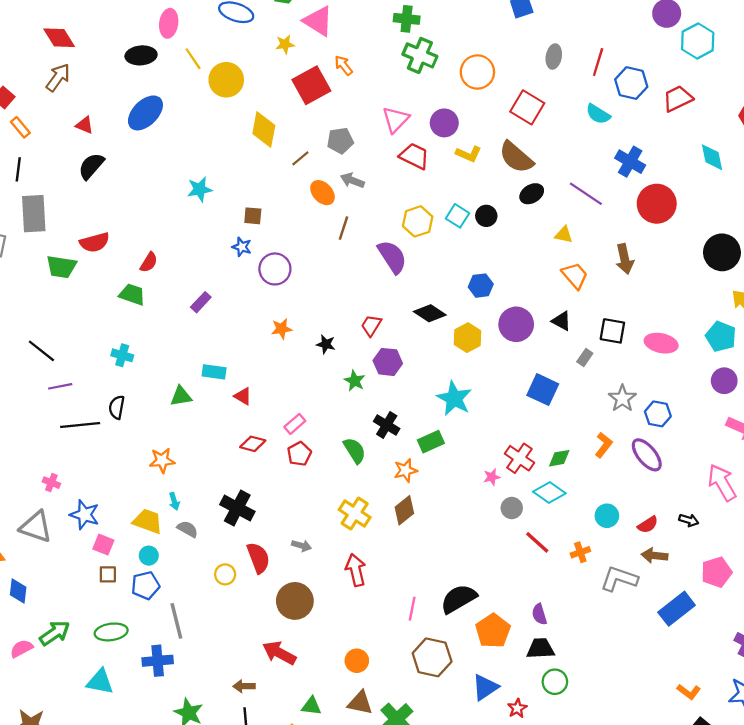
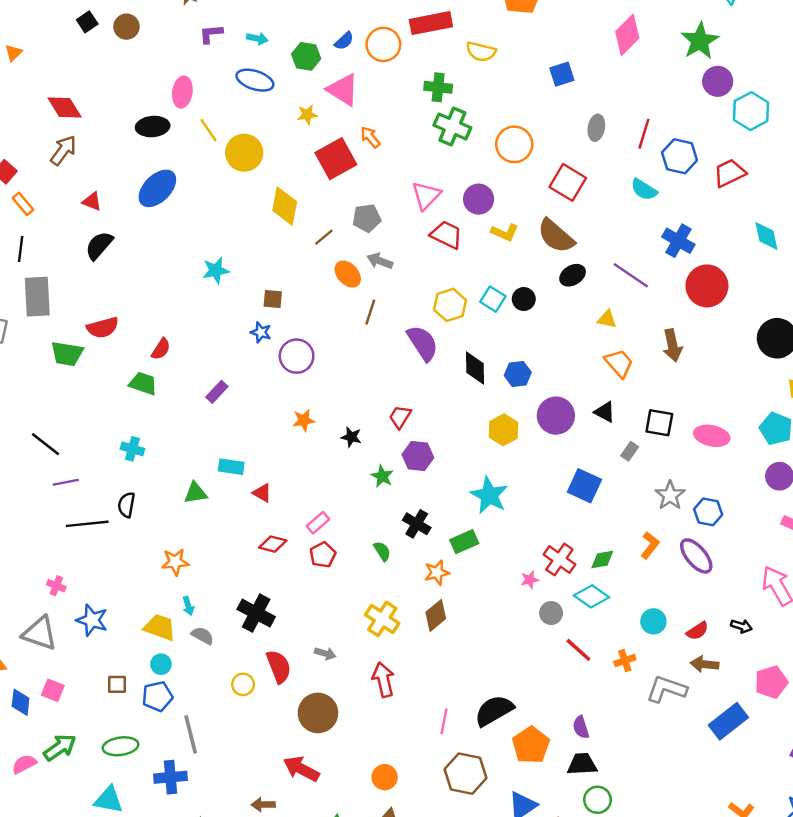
black diamond: (430, 313) -> (475, 368), moved, turned 56
green semicircle: (355, 450) -> (382, 551), size x0.7
pink square: (103, 545) -> (53, 690), moved

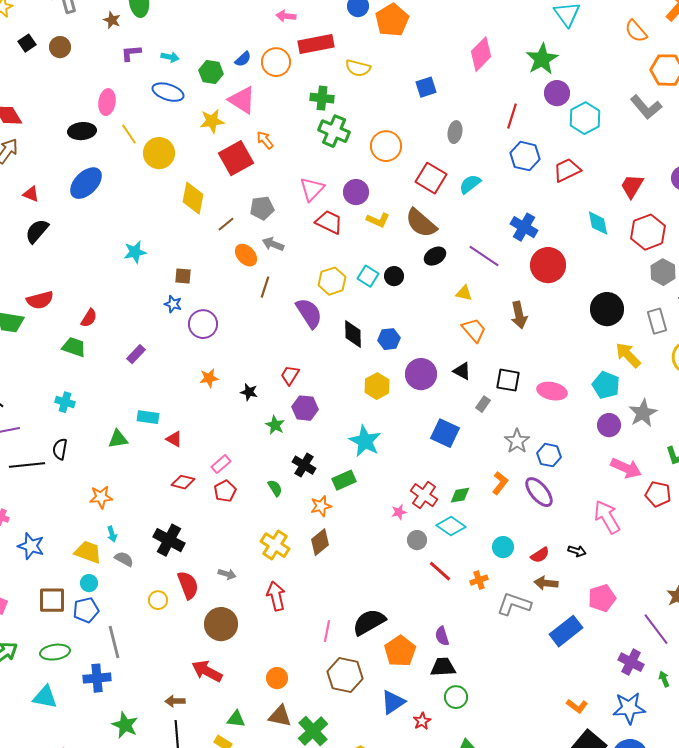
yellow star: (307, 115) -> (212, 121), size x1.4
red line: (644, 134) -> (512, 116), moved
cyan semicircle: (644, 190) -> (470, 184), moved, turned 110
brown square: (117, 684) -> (52, 600), size x1.6

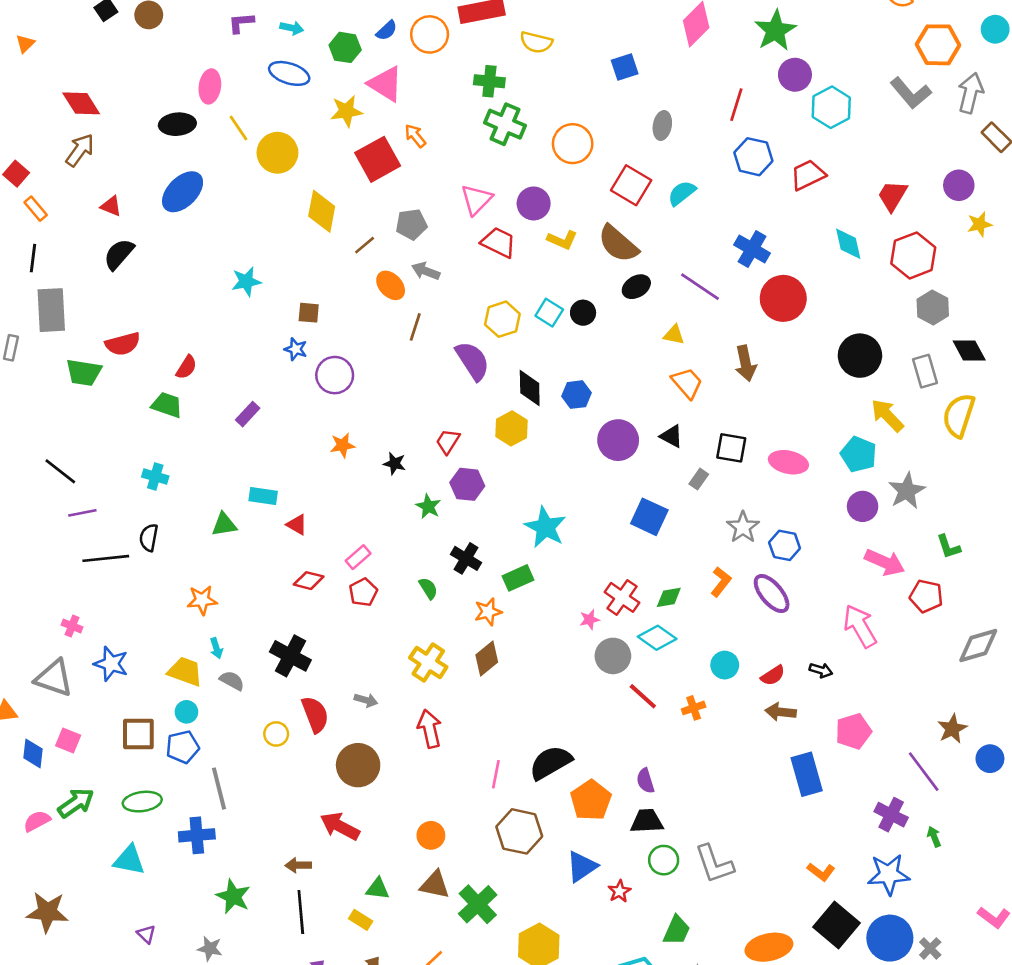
yellow hexagon: (377, 386) -> (511, 428), moved
gray circle: (417, 540) -> (613, 656), size x1.4
gray L-shape: (514, 604) -> (714, 864), moved, turned -128
blue rectangle: (566, 631) -> (807, 774), turned -68

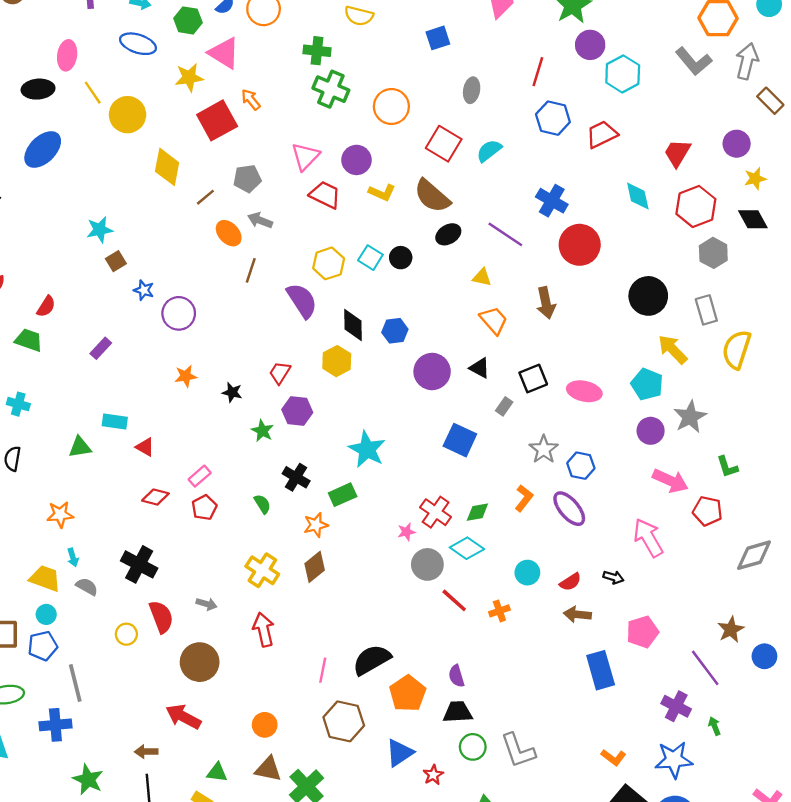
brown square: (309, 313) -> (116, 261), moved, turned -36
black diamond: (969, 350) -> (753, 219), moved
black square: (731, 448) -> (533, 378), turned -32

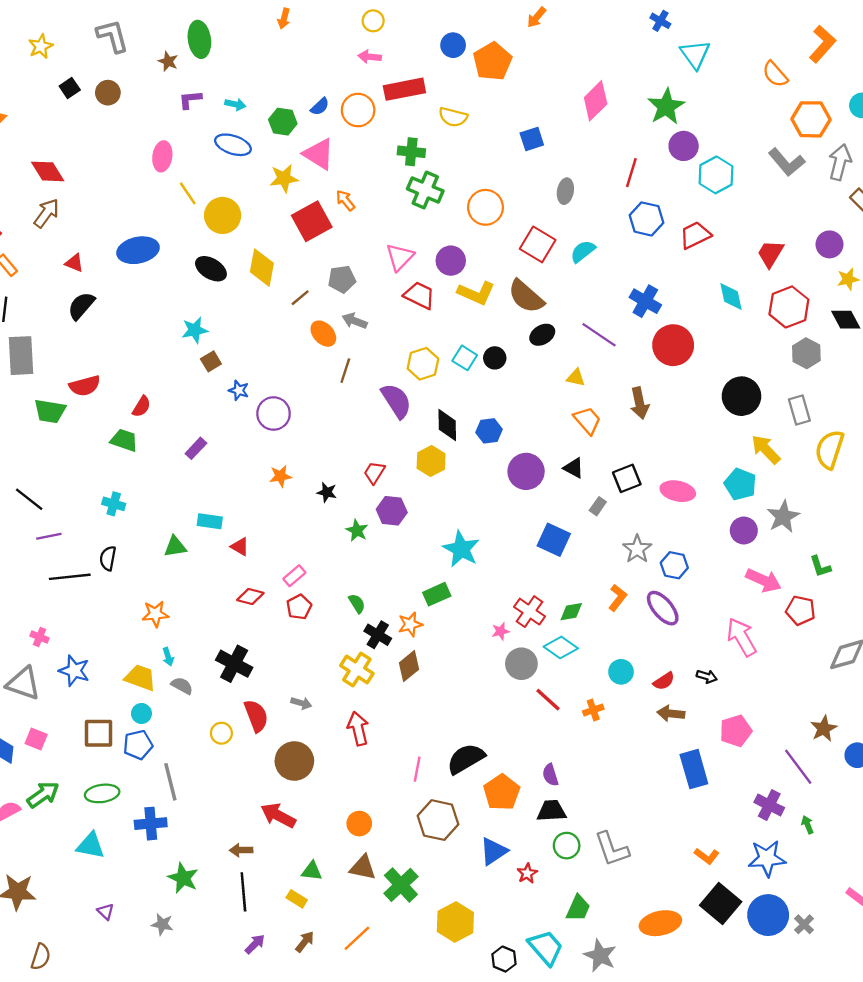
black ellipse: (38, 89) -> (211, 269), moved, turned 36
blue ellipse: (43, 150) -> (138, 250), turned 33
yellow L-shape: (382, 193) -> (476, 293), size x1.4
black cross: (296, 477) -> (378, 635), moved

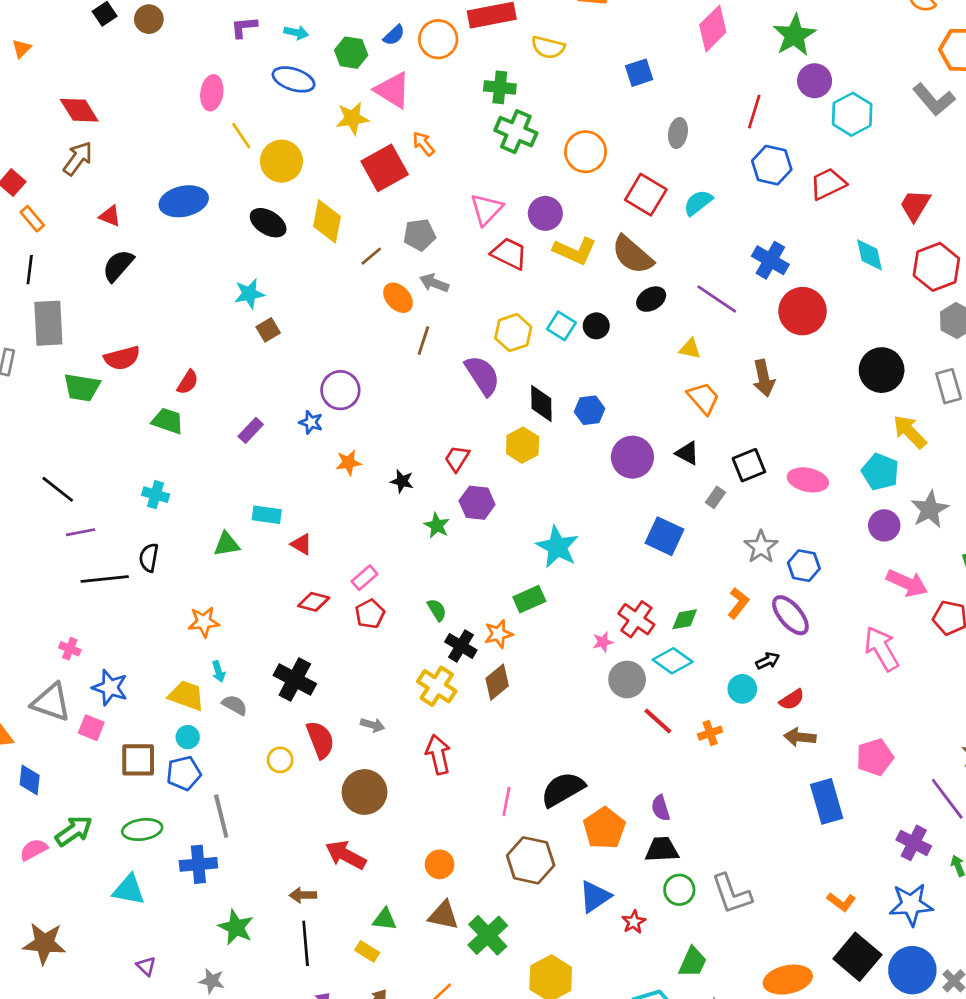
blue star: (239, 390) -> (311, 422), moved
black arrow: (707, 676) -> (768, 661), moved, turned -42
pink square: (36, 739) -> (91, 728), moved

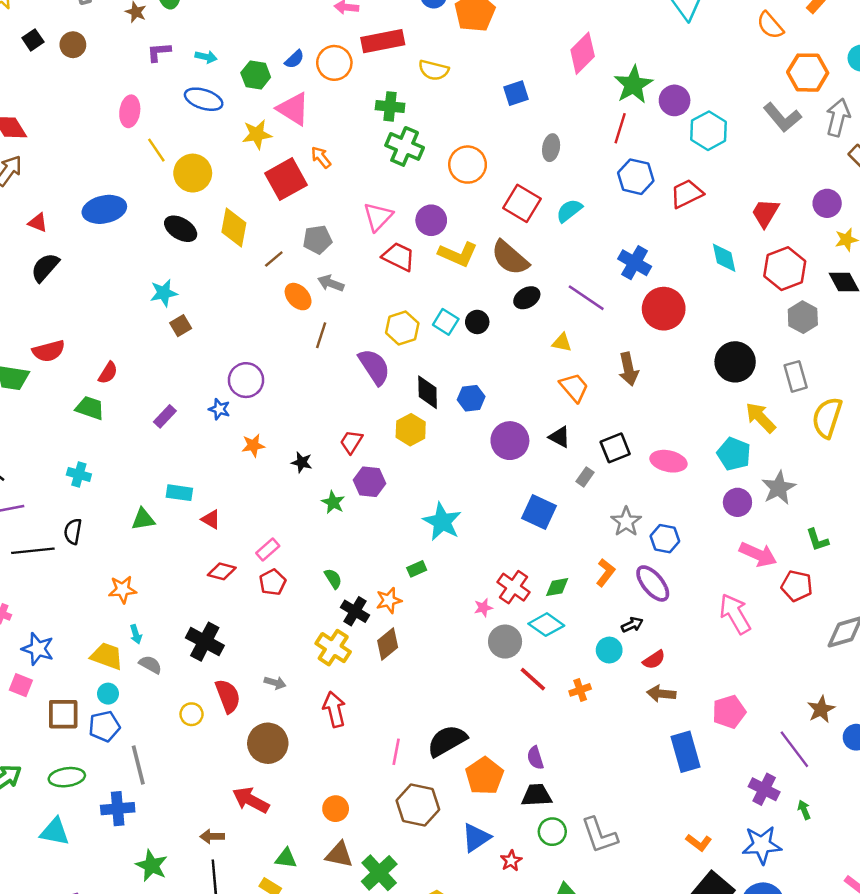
green star: (794, 35) -> (633, 85), moved
green rectangle: (529, 599) -> (417, 569), size x0.7

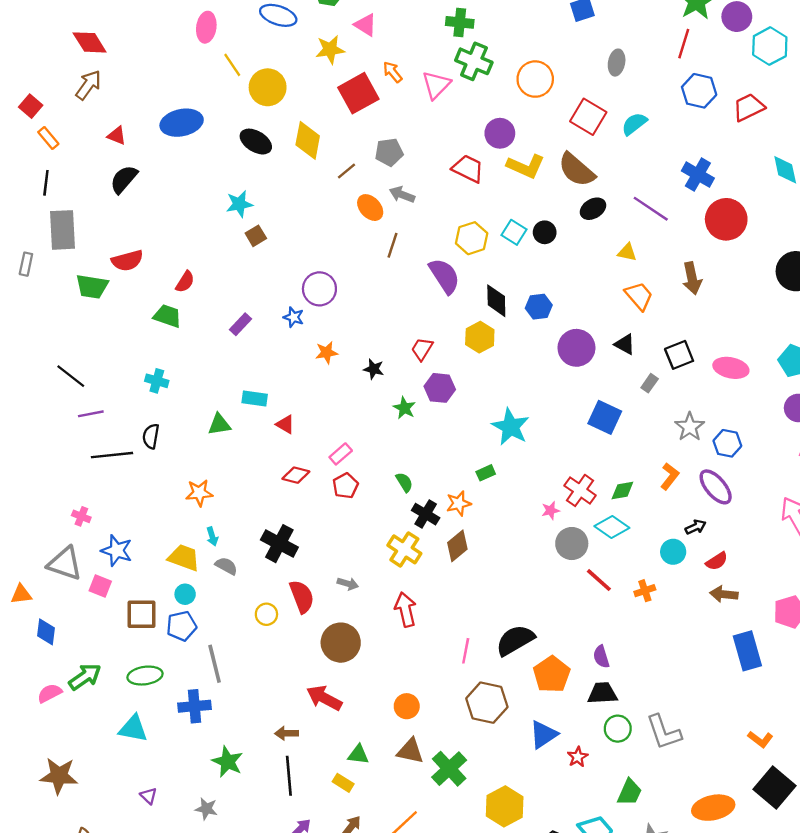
pink triangle: (293, 109) -> (365, 25), size x0.7
pink triangle: (378, 217) -> (436, 85), moved

